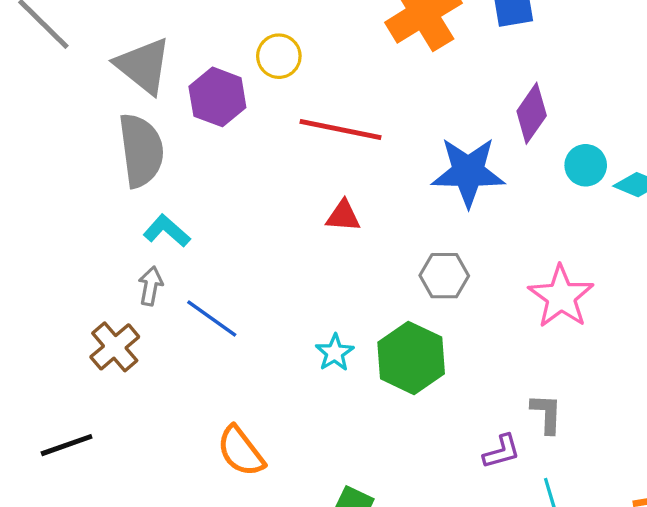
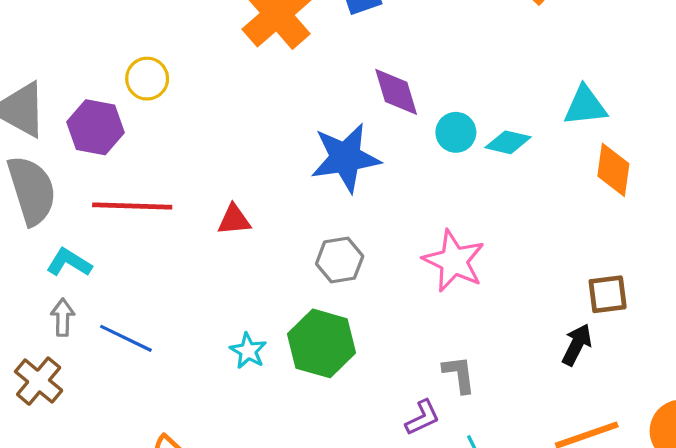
purple diamond: (532, 113) -> (396, 92), turned -42
red line: (341, 130) -> (132, 206), moved

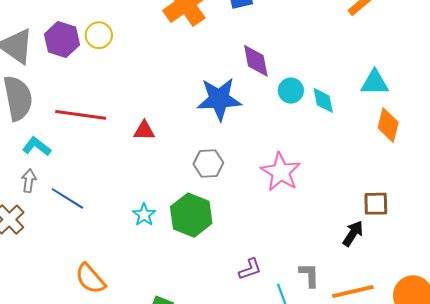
purple hexagon: (96, 127) -> (62, 39), moved
cyan diamond: (508, 142) -> (323, 100), turned 60
gray L-shape: (459, 374) -> (309, 275), moved

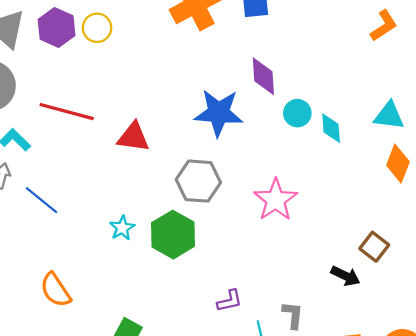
red triangle: (144, 131) -> (133, 137), size x1.4
gray hexagon: (208, 163) -> (198, 181), size x1.4
brown square: (376, 204) -> (374, 247), turned 32
black arrow: (353, 233) -> (345, 276), turned 76

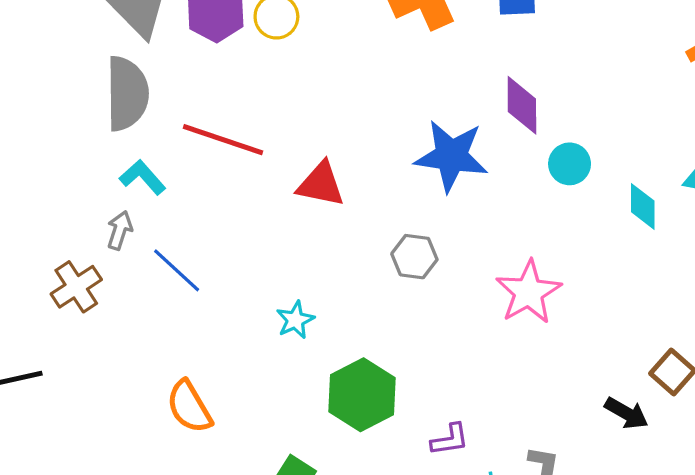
cyan diamond: (331, 128) -> (643, 206), moved
gray hexagon: (198, 181) -> (414, 257), size x0.7
green hexagon: (173, 235) -> (362, 395), moved

